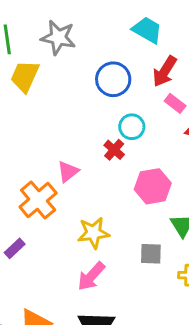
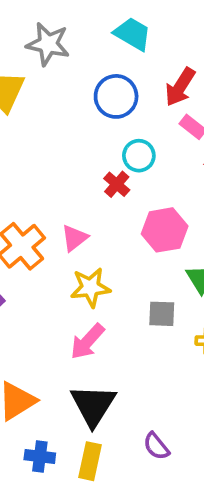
cyan trapezoid: (147, 30) -> (133, 34), moved
pink triangle: (68, 172) -> (74, 238), moved

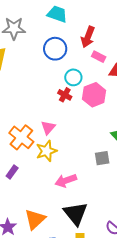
pink hexagon: (165, 230) -> (94, 95), moved
yellow star: (90, 287) -> (46, 151), moved
pink arrow: (87, 341) -> (66, 181), turned 40

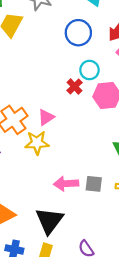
gray square: (102, 158) -> (94, 184), moved
pink arrow: (66, 181) -> (66, 184), moved

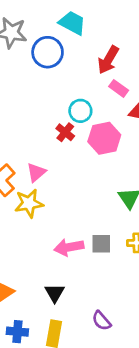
blue circle: (78, 33) -> (48, 52), moved
black triangle: (49, 221) -> (55, 293), size x0.6

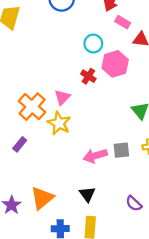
red cross: (65, 132) -> (88, 76), moved
yellow star: (29, 203) -> (59, 123), turned -30
purple semicircle: (101, 321) -> (134, 204), moved

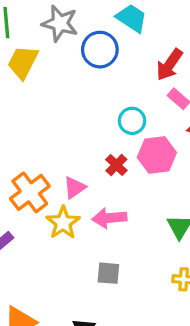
gray square: (121, 150) -> (108, 273), moved
pink arrow: (95, 156) -> (109, 218), moved

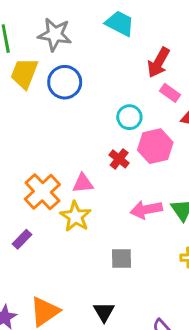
blue circle: (100, 50) -> (65, 82), moved
pink triangle: (75, 188) -> (83, 183), turned 35
pink arrow: (109, 218) -> (146, 210), moved

